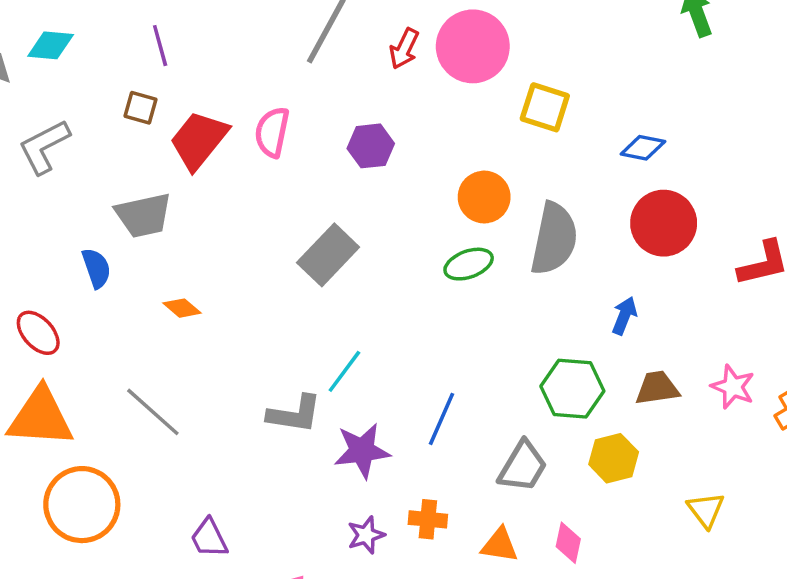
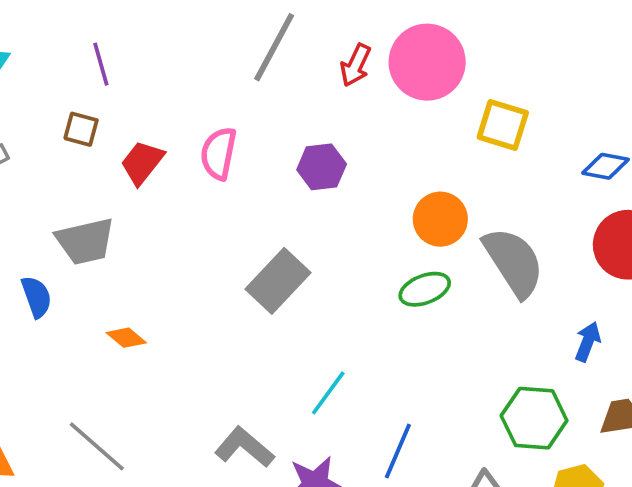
red trapezoid: (199, 140) -> (142, 162), size x0.7
gray semicircle: (554, 239) -> (514, 262), turned -44
cyan line: (344, 371) -> (328, 393), moved
gray L-shape: (294, 414) -> (244, 447), turned -148

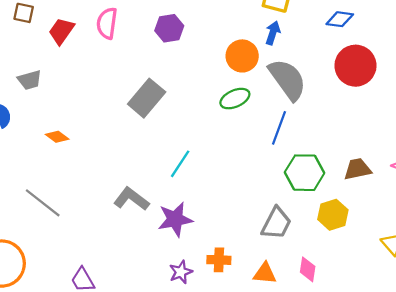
gray trapezoid: (85, 241) -> (30, 80), size x0.7
blue arrow: (588, 342) -> (273, 33), moved
blue line: (398, 451) -> (279, 128), moved

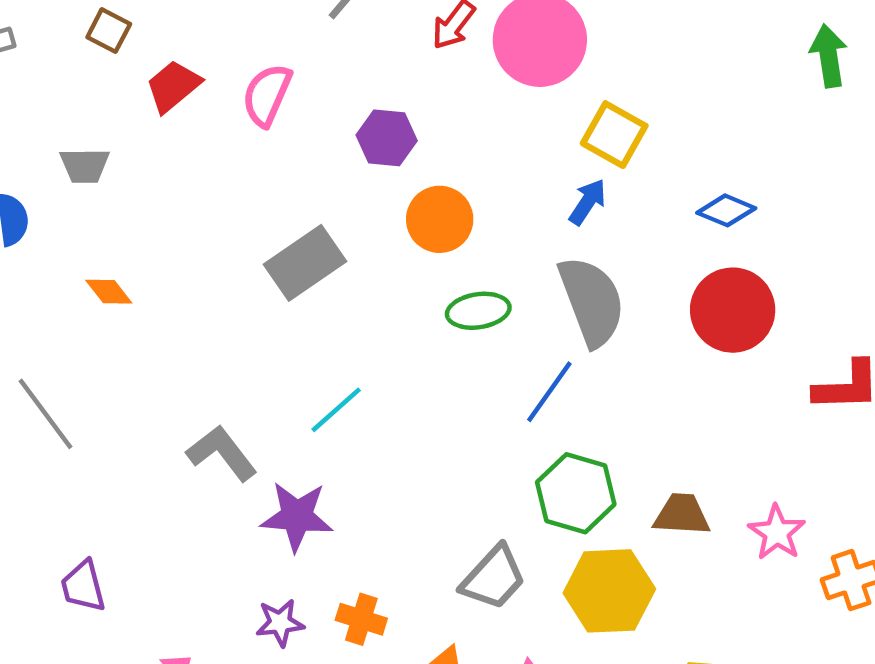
orange circle: (242, 56) -> (440, 219), moved
yellow hexagon: (333, 215) -> (609, 591), size x1.4

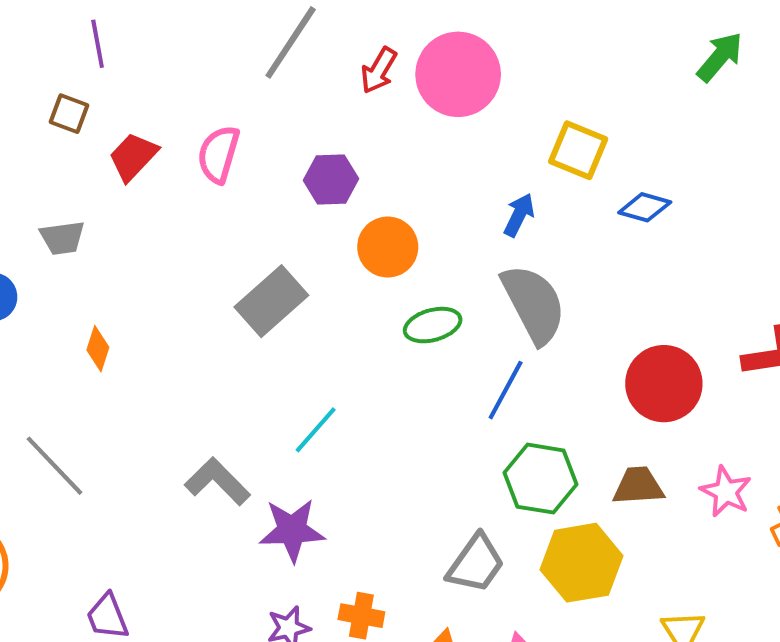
green arrow: (829, 56) -> (720, 57), turned 56
yellow square: (614, 135) -> (578, 150), moved
orange diamond: (109, 292) -> (98, 349), turned 63
red circle: (733, 310) -> (664, 384), moved

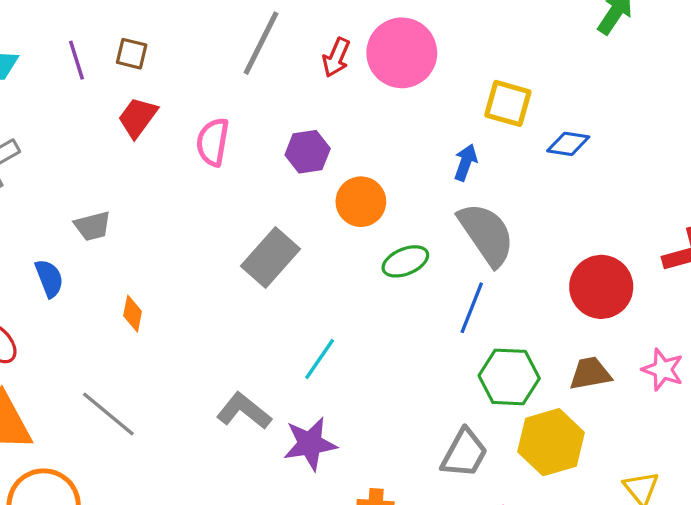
purple line: (98, 44) -> (76, 60), moved
brown square: (69, 114) -> (132, 54), moved
red trapezoid: (133, 157) -> (138, 117), moved

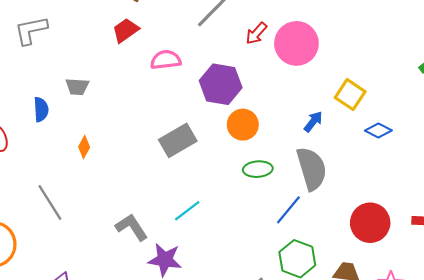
pink semicircle: (213, 142) -> (166, 60), turned 56
purple hexagon: (308, 152) -> (221, 84), size x1.5

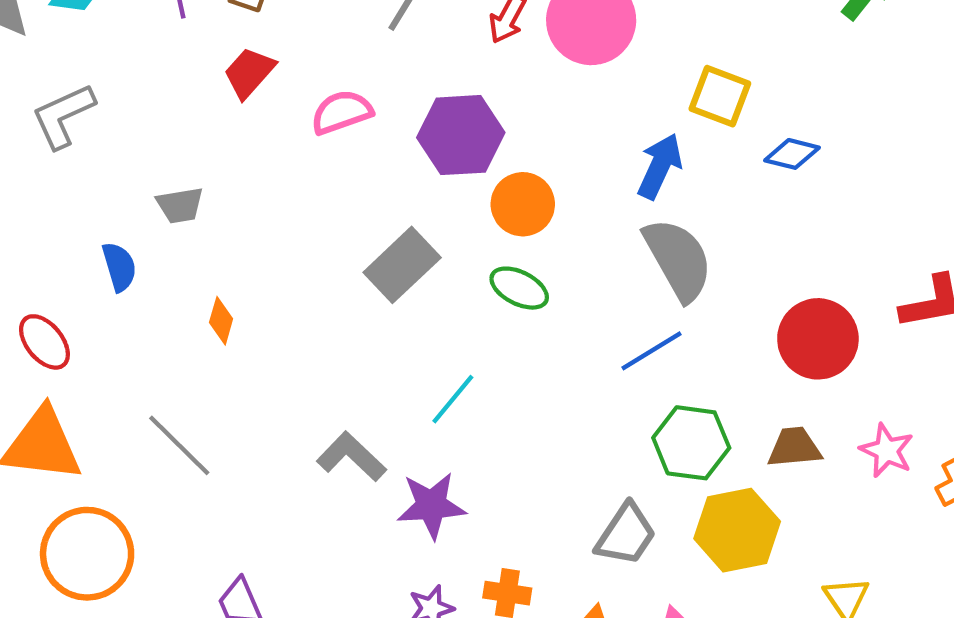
blue arrow: (313, 122) -> (660, 166), size x1.4
green ellipse: (258, 169) -> (519, 288), moved, turned 44
blue line: (288, 210) -> (651, 351), turned 32

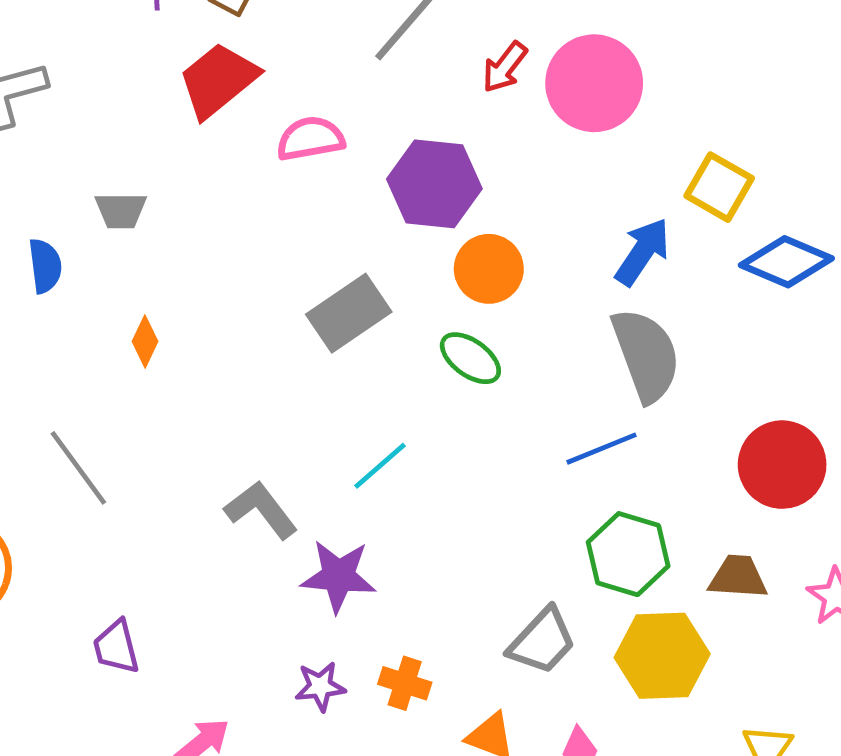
red trapezoid: (249, 73) -> (218, 80), size x1.4
blue diamond: (792, 154) -> (786, 262), size x1.5

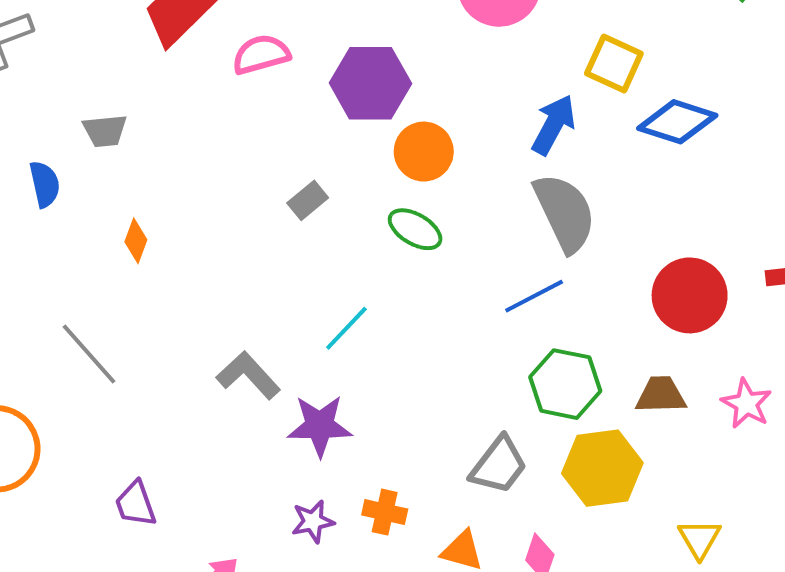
gray rectangle: (349, 313) -> (308, 200), size x0.6

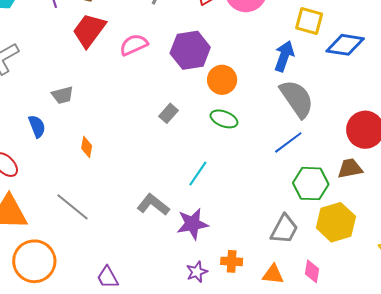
brown trapezoid: (661, 395) -> (350, 168), moved

